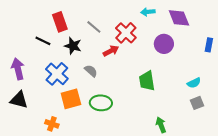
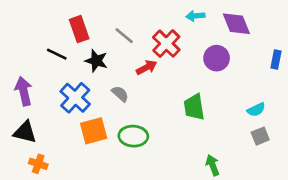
orange cross: (52, 124) -> (38, 164), moved

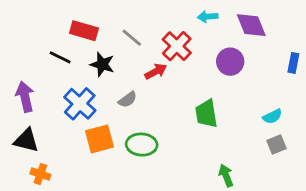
red rectangle: (79, 29) -> (84, 31), turned -55
gray semicircle: (120, 94) -> (128, 100), turned 102

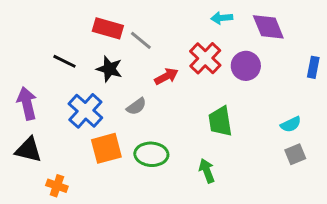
red rectangle: (84, 31) -> (108, 28), moved
red cross: (177, 46) -> (205, 58), moved
orange cross: (40, 174) -> (57, 186), moved
green arrow: (226, 175) -> (207, 171), moved

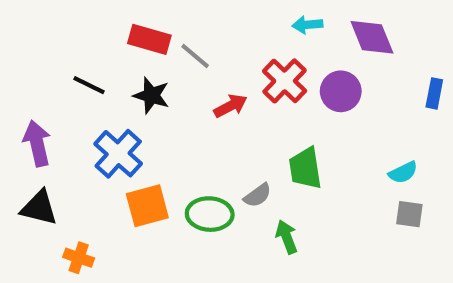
gray semicircle: (136, 106) -> (258, 195), moved
gray square: (295, 154) -> (409, 214), turned 30

